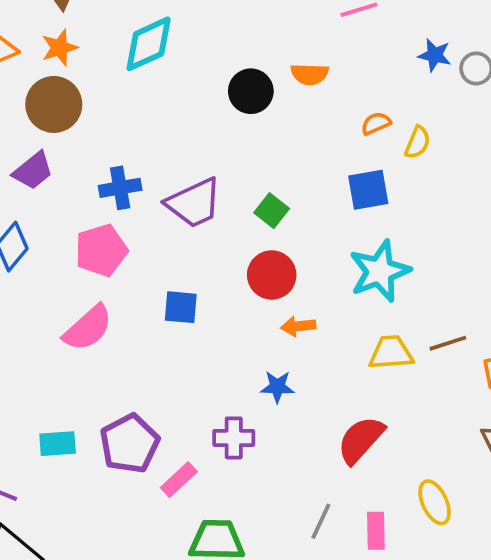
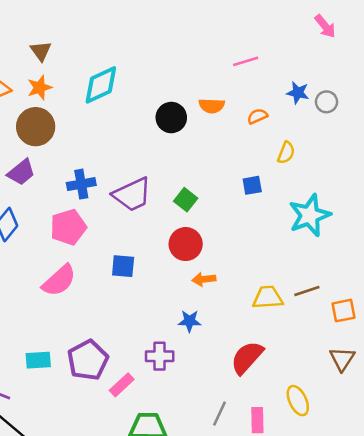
orange semicircle: (376, 123) -> (257, 116), moved
blue square: (368, 190) -> (252, 185), size x0.7
cyan star: (380, 271) -> (310, 215), moved

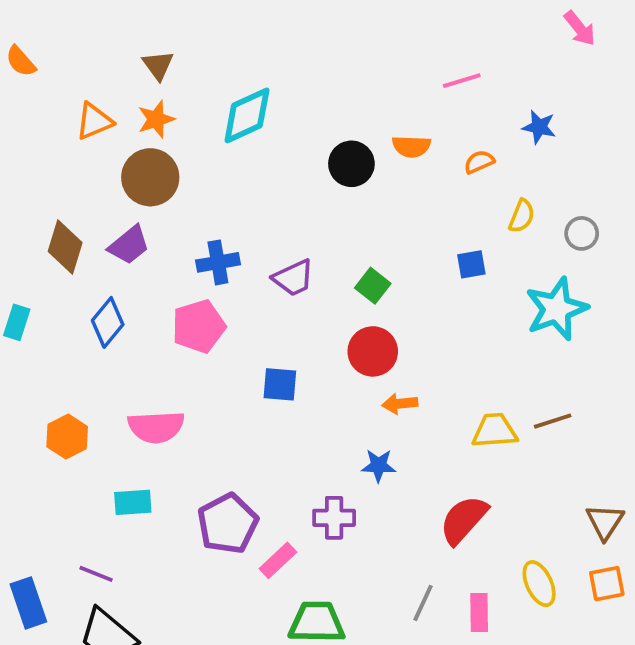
gray circle: (327, 102) -> (582, 233), moved
purple trapezoid: (132, 194) -> (293, 278), size x0.7
pink semicircle: (59, 281) -> (156, 427), moved, turned 39
orange square: (343, 311) -> (607, 584), moved
cyan rectangle: (38, 360) -> (133, 502), moved

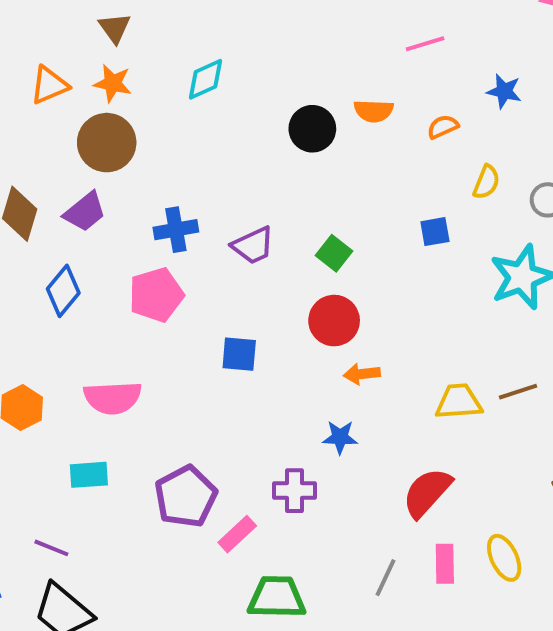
cyan diamond: (247, 115) -> (206, 79), size x0.7
orange star: (156, 119) -> (113, 83), turned 30
pink rectangle: (479, 613) -> (445, 564), moved

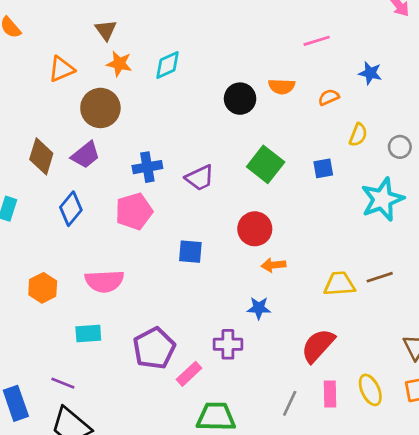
orange star: (113, 83) -> (119, 64), moved
green square: (334, 253) -> (266, 164), moved, size x1.5

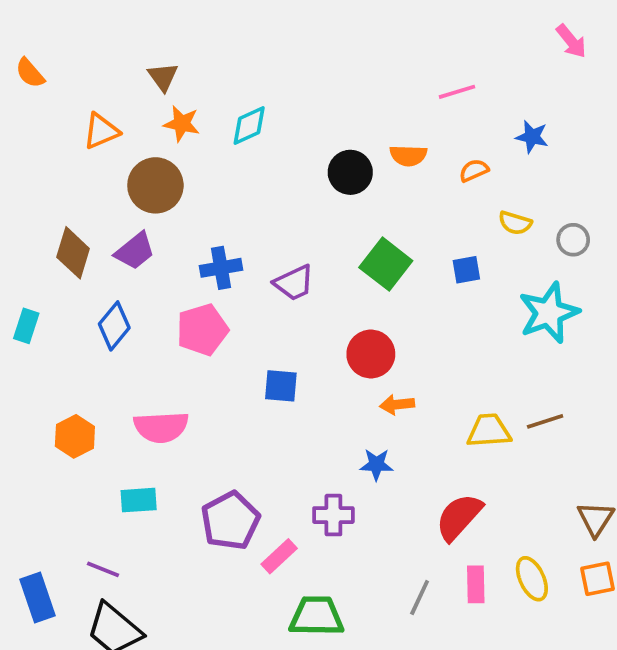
yellow semicircle: (358, 135) -> (515, 223), turned 85

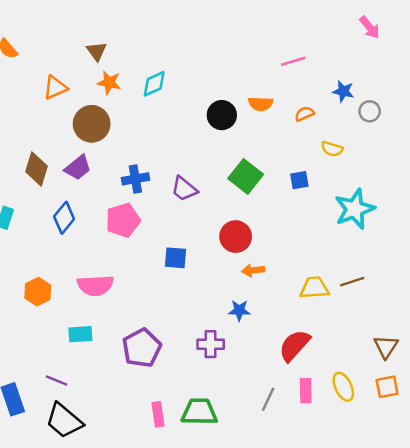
gray circle: (573, 240) -> (370, 111), moved
purple trapezoid: (294, 283) -> (184, 189), turned 64
pink rectangle: (279, 556) -> (158, 414), moved, turned -55

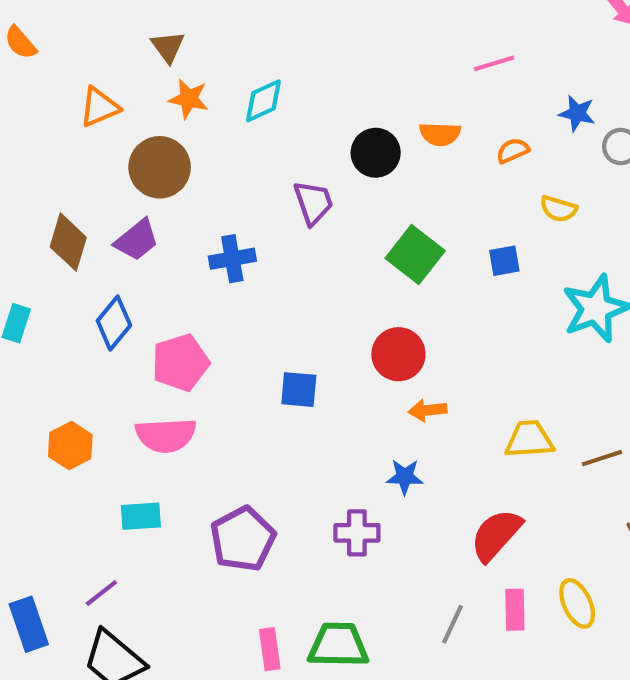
purple trapezoid: (184, 189) -> (313, 203), moved, turned -148
pink pentagon: (123, 220) -> (180, 363), moved
brown line: (352, 282) -> (602, 458), moved
purple line: (57, 381) -> (101, 593), turned -60

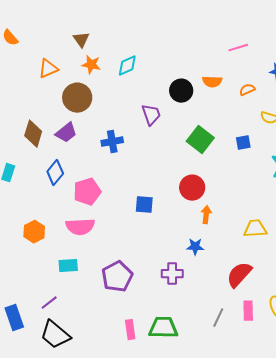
orange arrow: (428, 410) -> (206, 215), turned 102

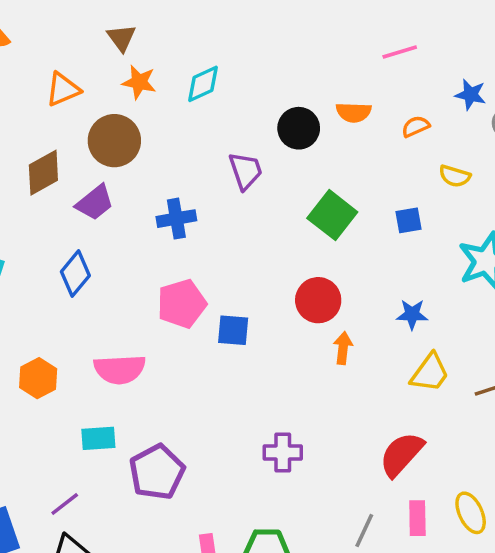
brown diamond: (33, 134) -> (43, 173), moved, turned 44
pink pentagon: (87, 192) -> (182, 304), moved
yellow trapezoid: (255, 229) -> (430, 373), turned 130
blue star: (195, 247) -> (412, 314), moved
purple pentagon: (117, 277) -> (157, 472), moved

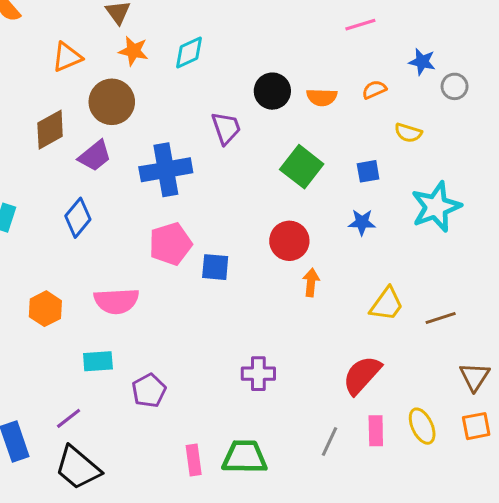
orange semicircle: (354, 112) -> (322, 97), moved
blue cross: (176, 219) -> (166, 170), size x1.5
blue star: (412, 314) -> (362, 222), moved
purple pentagon: (157, 472) -> (149, 391), size x0.7

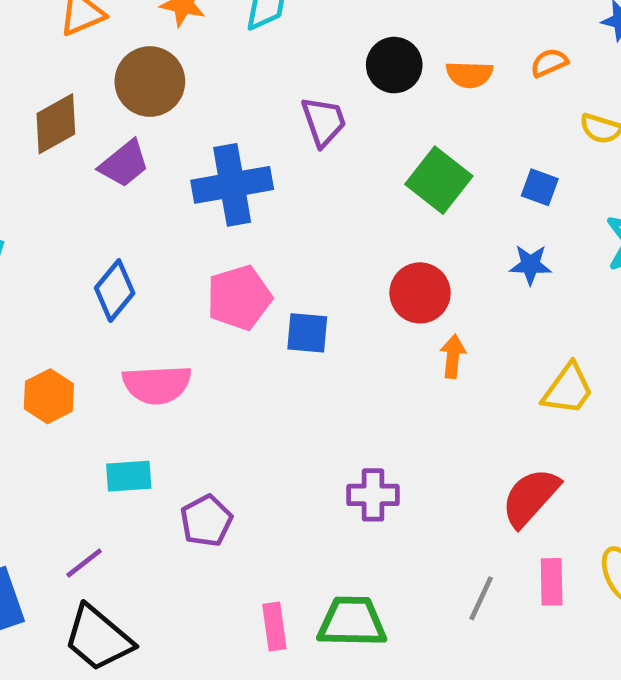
blue square: (368, 171) -> (540, 187), turned 30
blue diamond: (78, 218) -> (115, 291), moved

